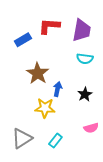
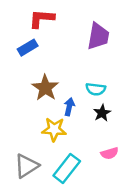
red L-shape: (49, 26) -> (42, 19), moved
cyan semicircle: (85, 59) -> (96, 89), moved
cyan rectangle: (55, 141) -> (67, 168), size x1.6

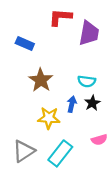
red L-shape: (42, 19) -> (60, 17), moved
blue rectangle: (28, 48) -> (25, 44), turned 54
blue arrow: (69, 107) -> (72, 104), moved

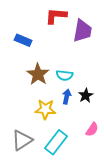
cyan semicircle: (87, 81) -> (64, 75), moved
pink semicircle: (99, 140) -> (92, 129), turned -40

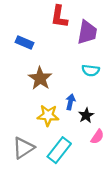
red L-shape: (56, 16) -> (59, 17), turned -85
cyan semicircle: (64, 75) -> (91, 70), moved
black star: (86, 96) -> (86, 115), moved

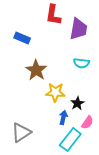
blue arrow: (70, 102) -> (63, 117), moved
yellow star: (48, 115) -> (55, 92), moved
cyan rectangle: (59, 150) -> (70, 140), moved

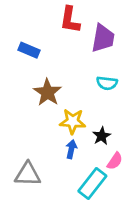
blue arrow: (63, 117) -> (71, 149), moved
gray triangle: (21, 132) -> (28, 174), turned 35

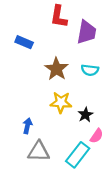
brown star: (48, 92) -> (56, 69), moved
blue arrow: (71, 149) -> (27, 126), moved
gray triangle: (28, 174) -> (39, 151), moved

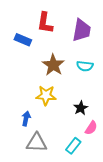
red L-shape: (59, 17) -> (45, 23), moved
yellow star: (61, 102) -> (46, 95), moved
cyan rectangle: (78, 155) -> (73, 146), size x0.7

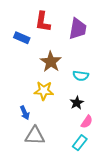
cyan semicircle: (85, 66) -> (81, 76), moved
blue arrow: (26, 118) -> (25, 113), turned 144
cyan rectangle: (73, 146) -> (80, 143), moved

